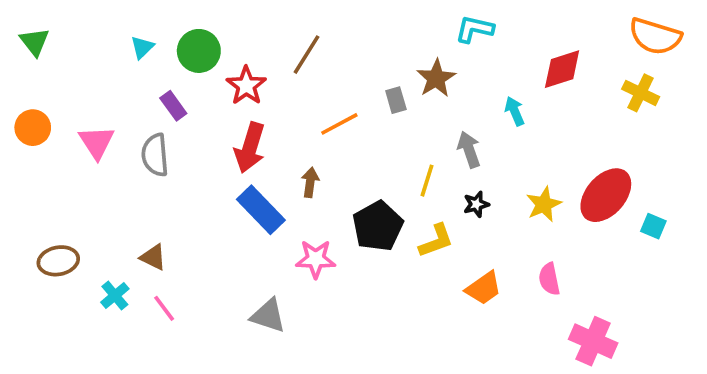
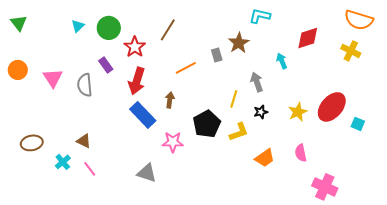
purple rectangle: (173, 106) -> (106, 65), moved

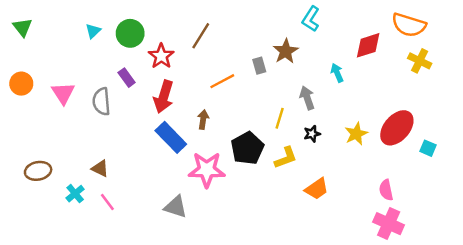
cyan L-shape: (260, 16) -> (311, 19), turned -70
orange semicircle: (359, 20) -> (409, 25), moved
pink star: (173, 142) -> (207, 170), size x1.4
pink semicircle: (301, 153) -> (386, 190), moved

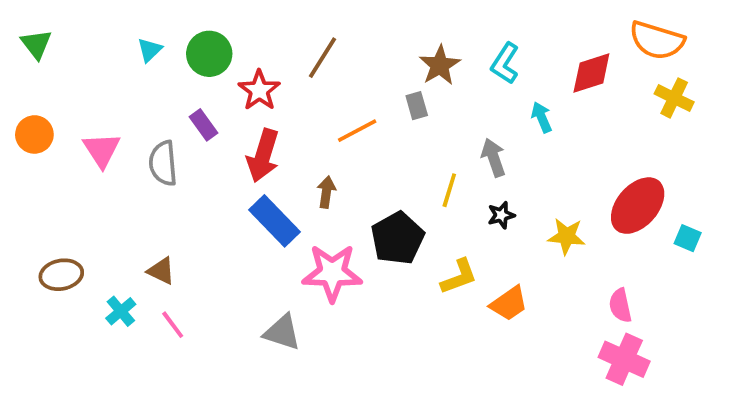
cyan L-shape: (311, 19) -> (505, 63), moved
brown star: (286, 51) -> (440, 65), moved
yellow star: (356, 134) -> (567, 236), moved, turned 30
yellow L-shape: (286, 158) -> (459, 277), moved

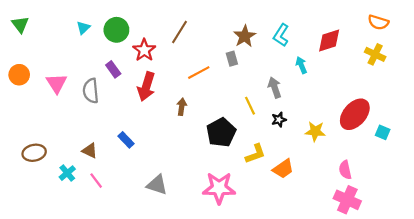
orange semicircle: (657, 40) -> (378, 22), moved, size x0.7
yellow line: (449, 190) -> (250, 106), turned -42
blue rectangle: (275, 221) -> (126, 140), moved, size x0.6
pink star: (332, 273) -> (219, 188), moved

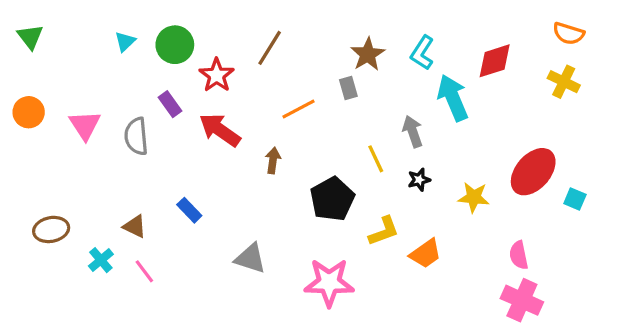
cyan arrow: (301, 65) -> (453, 98), size x1.8
red arrow: (146, 86) -> (220, 130), turned 108
gray triangle: (157, 185) -> (250, 258), moved

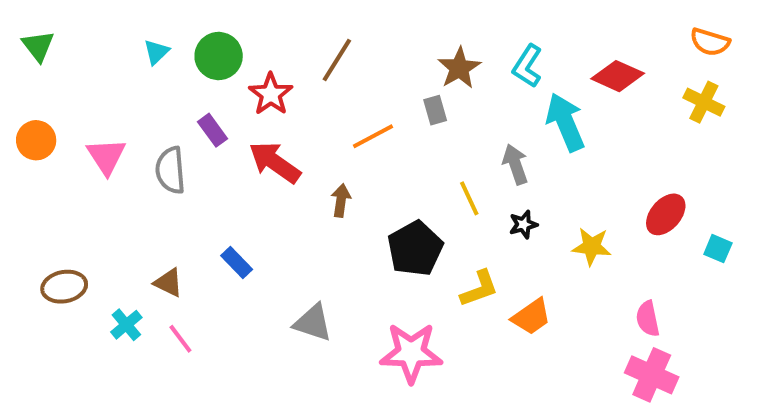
red diamond: (495, 61) -> (618, 76), turned 42
red ellipse: (533, 172) -> (666, 214), size x0.7

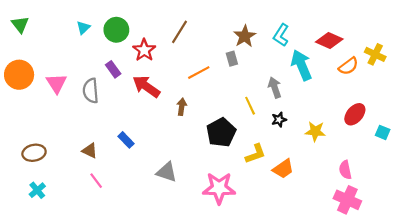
orange semicircle: (710, 42) -> (348, 66), moved, turned -54
orange circle: (36, 140) -> (19, 75), size x1.4
cyan cross: (126, 325) -> (37, 190), moved

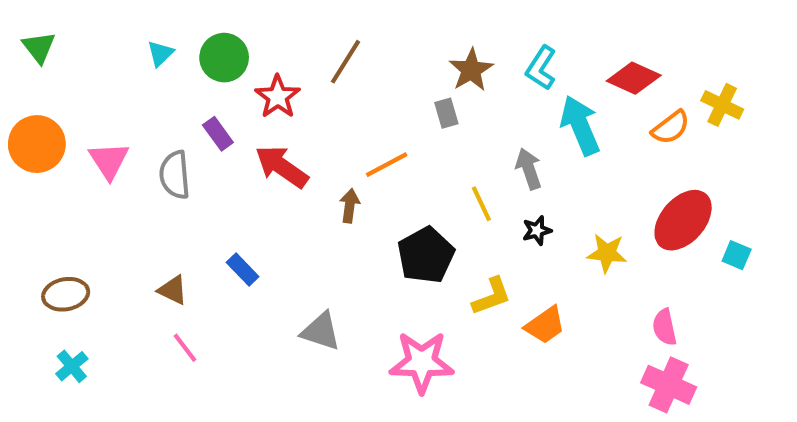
orange line: (199, 73) -> (387, 165), moved
red ellipse: (355, 114) -> (683, 220), size x1.4

